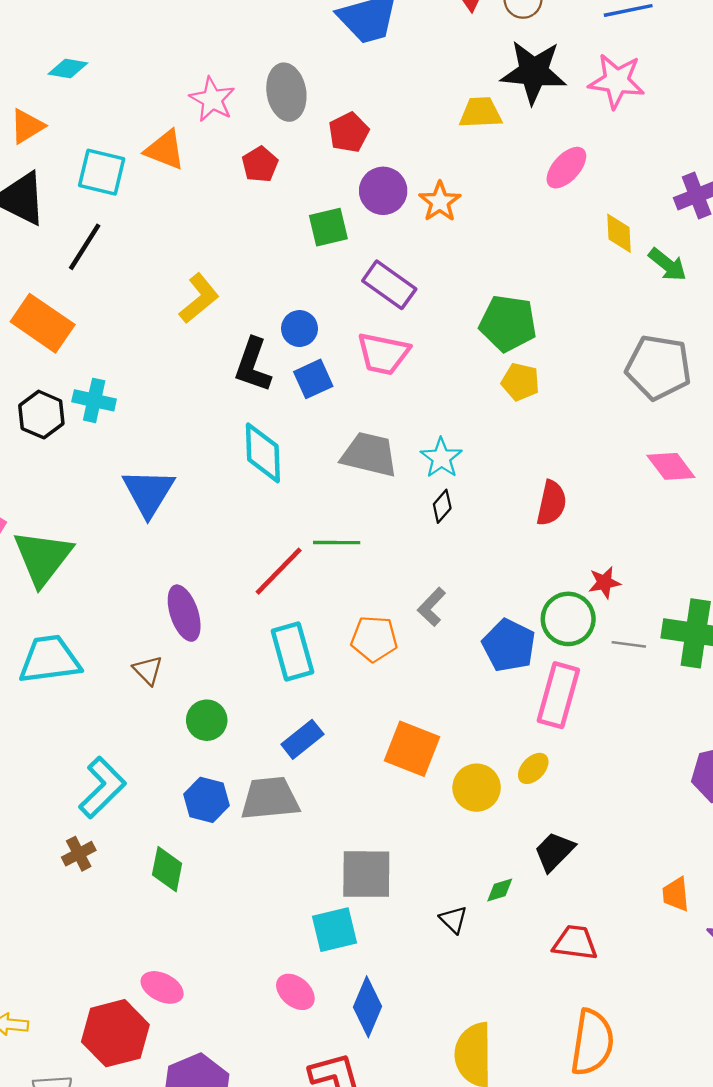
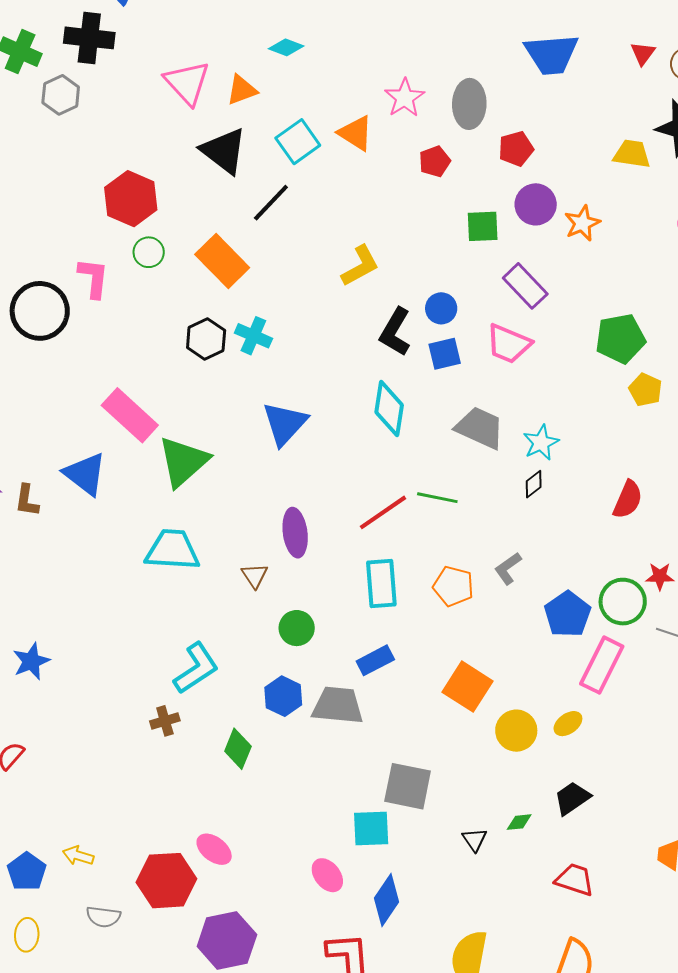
cyan square: (102, 172) -> (298, 142), turned 30
green pentagon: (508, 323) -> (620, 339), turned -30
yellow pentagon: (520, 382) -> (645, 390), moved

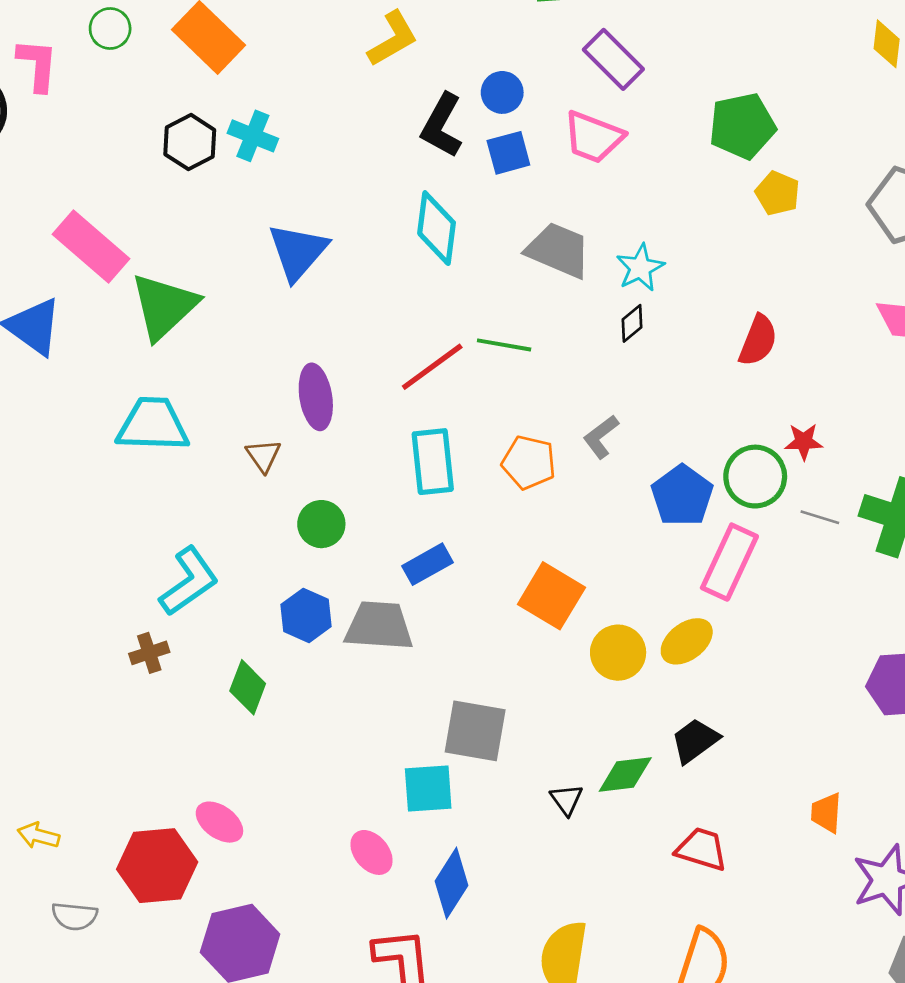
yellow ellipse: (568, 724) -> (687, 641), size x1.4
green diamond: (519, 822) -> (625, 774), size x1.6

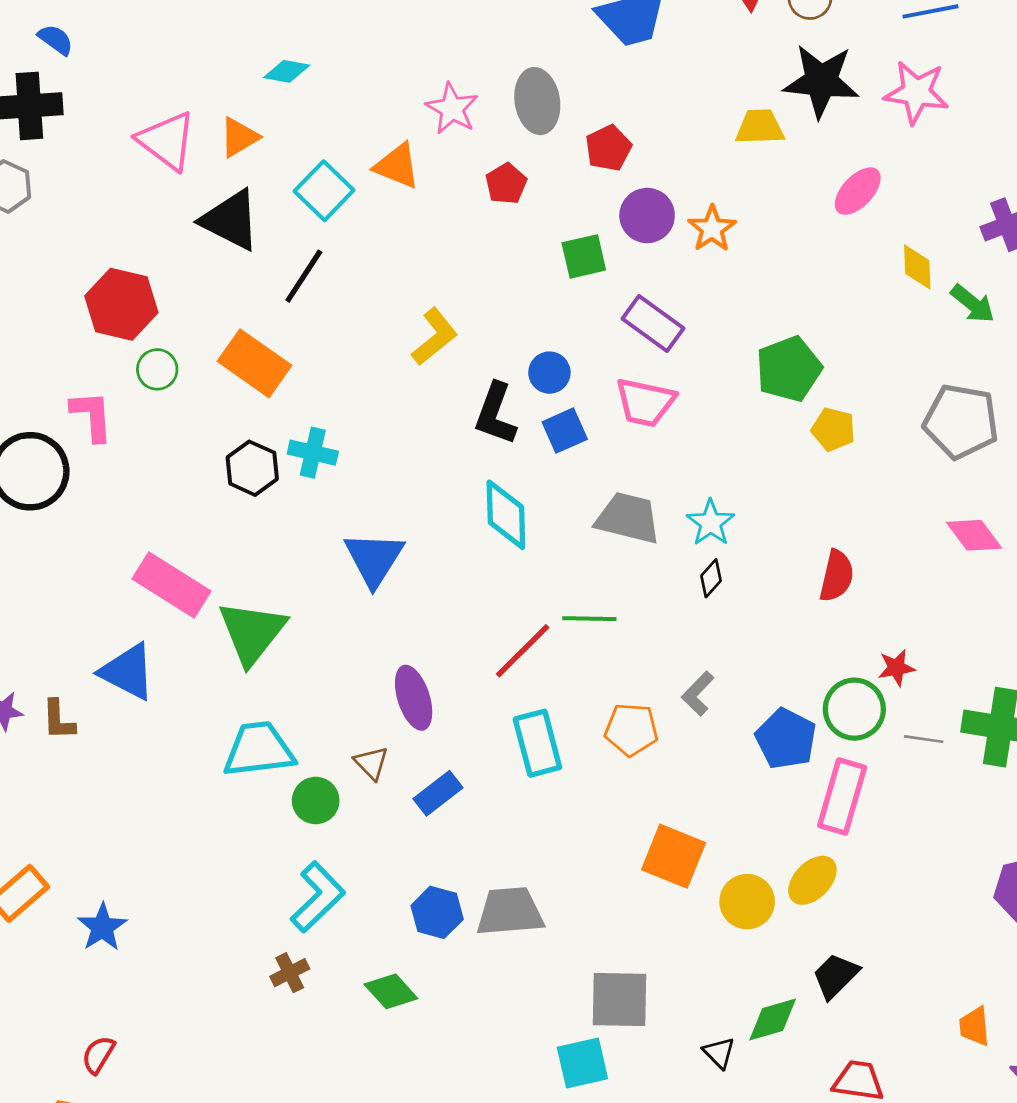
green circle: (321, 524) -> (316, 801), moved
blue rectangle: (428, 564) -> (438, 793), moved
green diamond: (248, 687) -> (391, 991), turned -54

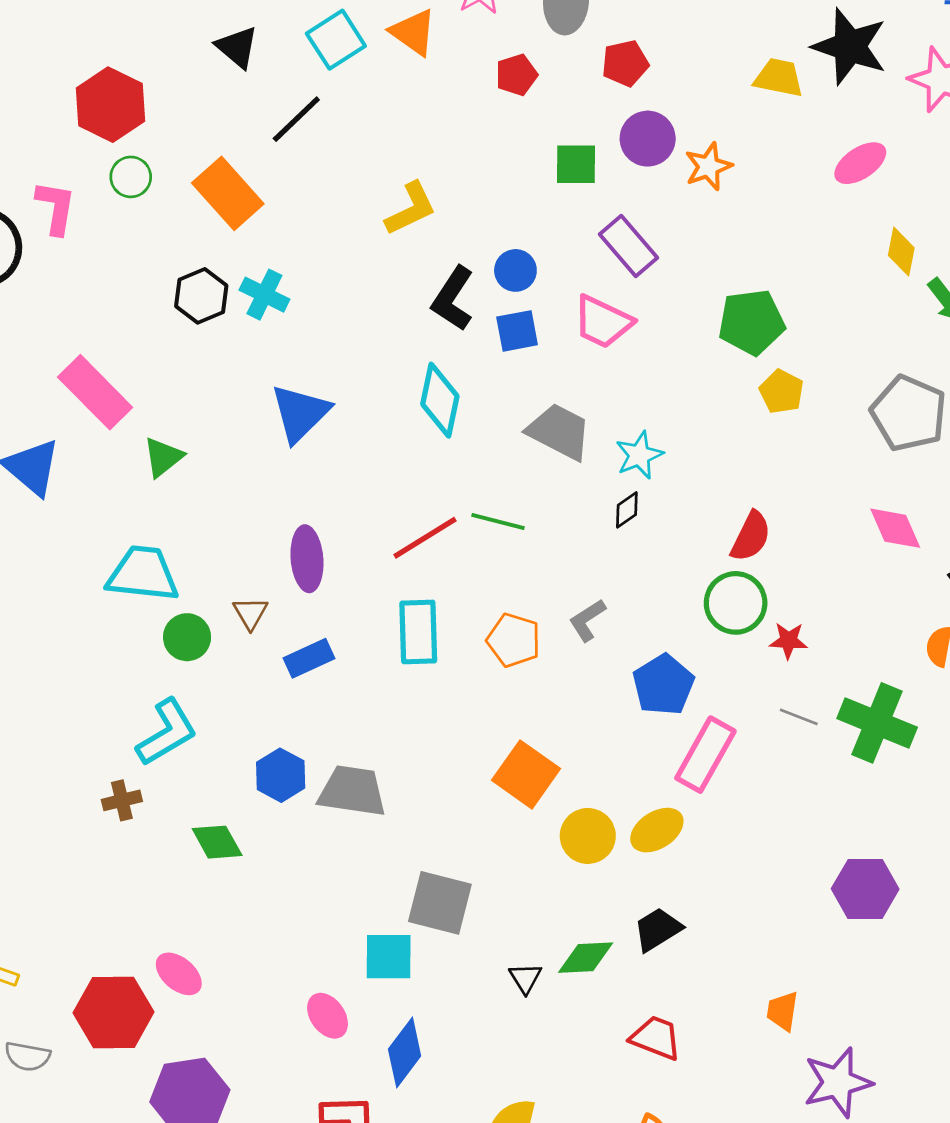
black triangle: (231, 220) -> (237, 47), size x0.7
green triangle: (252, 632) -> (163, 457), size x0.6
green circle: (854, 709) -> (736, 603), moved

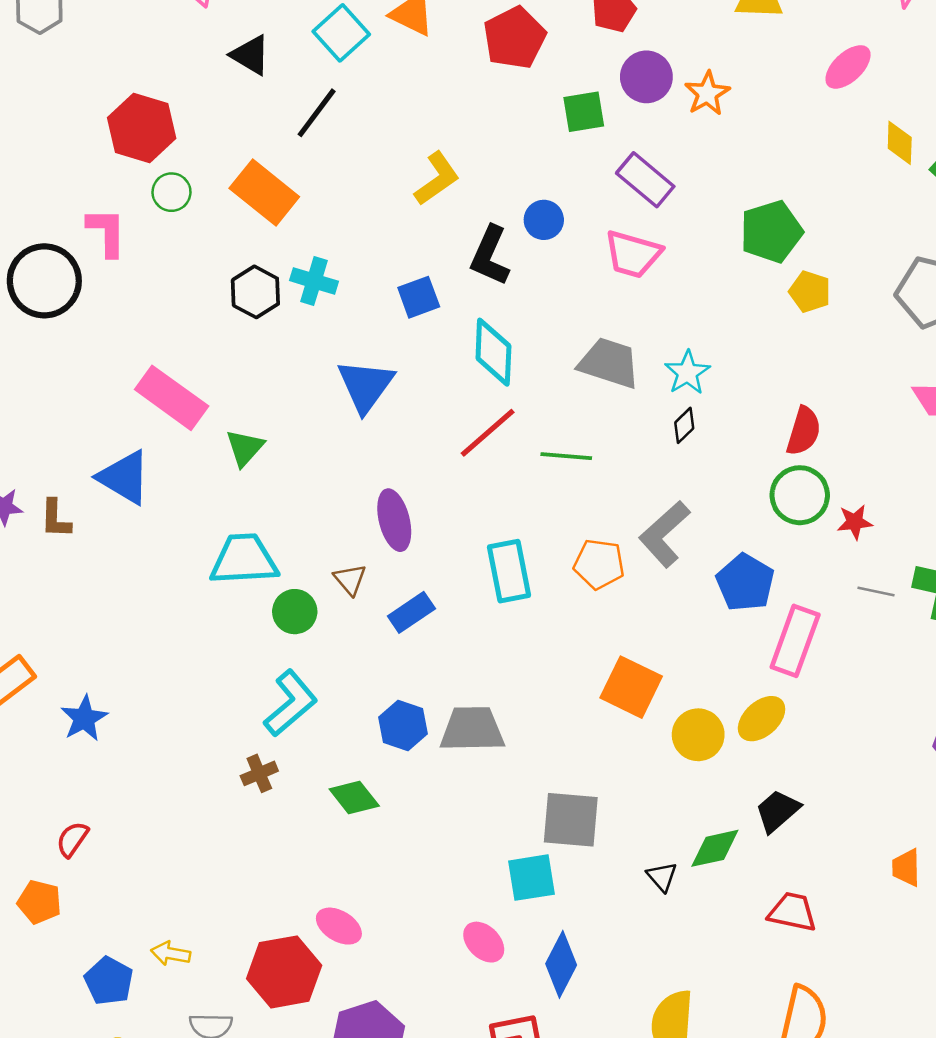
red pentagon: (516, 75) -> (515, 38), size x1.6
blue square: (517, 331) -> (419, 297), moved
red line: (425, 538) -> (488, 433), moved
gray L-shape: (587, 620) -> (664, 534), size x1.6

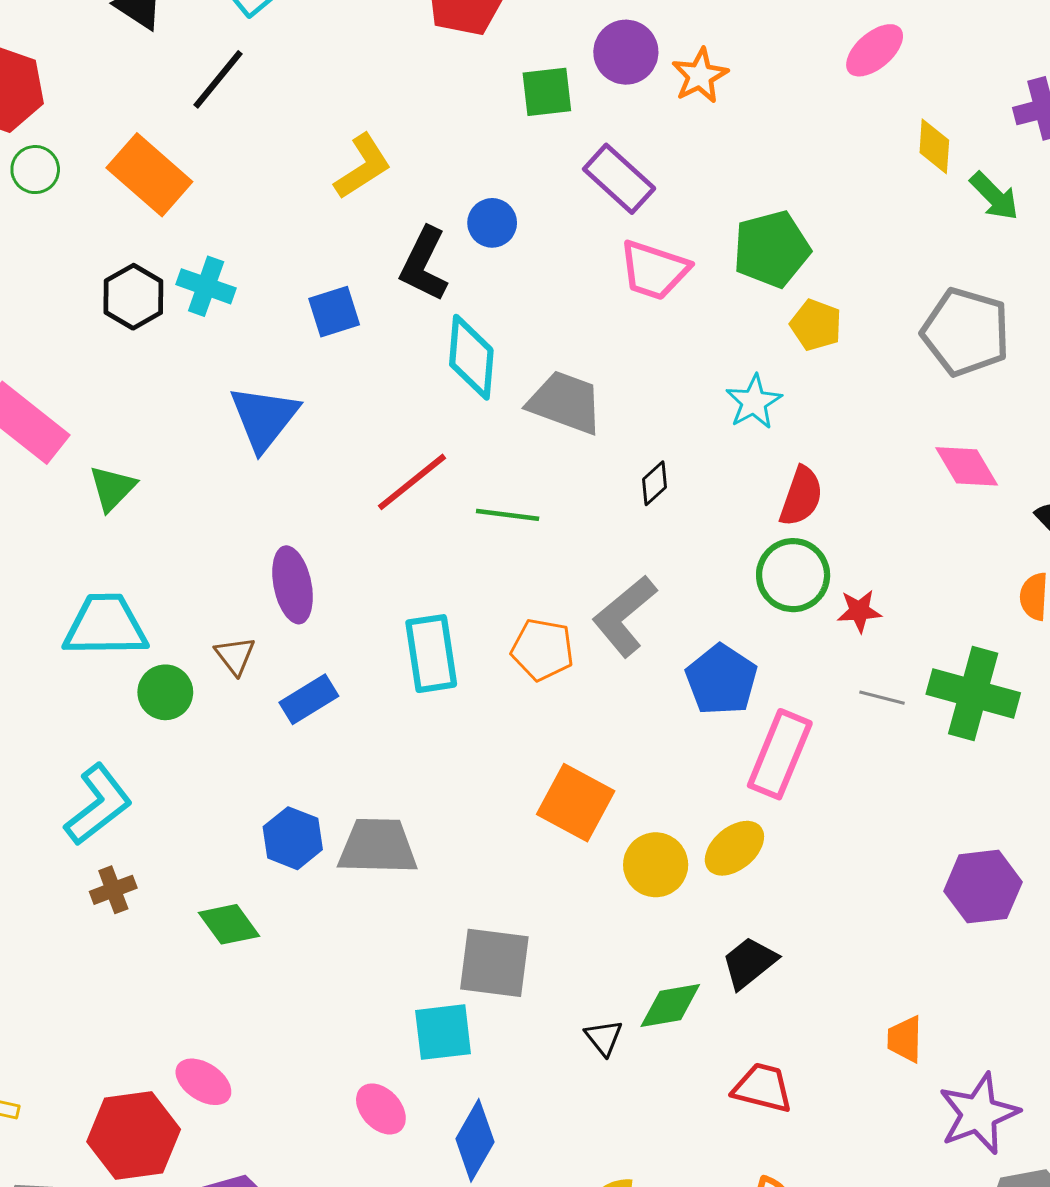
pink trapezoid: (633, 254) -> (654, 270), moved
cyan diamond: (493, 352) -> (471, 357), moved
cyan star: (687, 373) -> (754, 402), moved
cyan L-shape: (291, 703) -> (98, 805), moved

